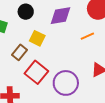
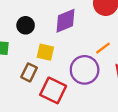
orange line: (87, 36) -> (103, 48), moved
purple circle: (66, 83) -> (85, 70), moved

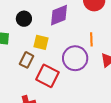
orange line: (103, 48) -> (91, 39), turned -56

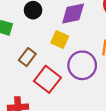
yellow square: (41, 42) -> (60, 39), moved

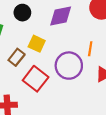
yellow square: (60, 39) -> (37, 44), moved

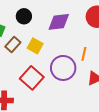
brown rectangle: (17, 57) -> (13, 45), moved

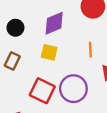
yellow square: (35, 46) -> (49, 52), moved
purple circle: (63, 68) -> (73, 89), moved

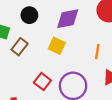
red square: (42, 91) -> (42, 81), size x0.7

